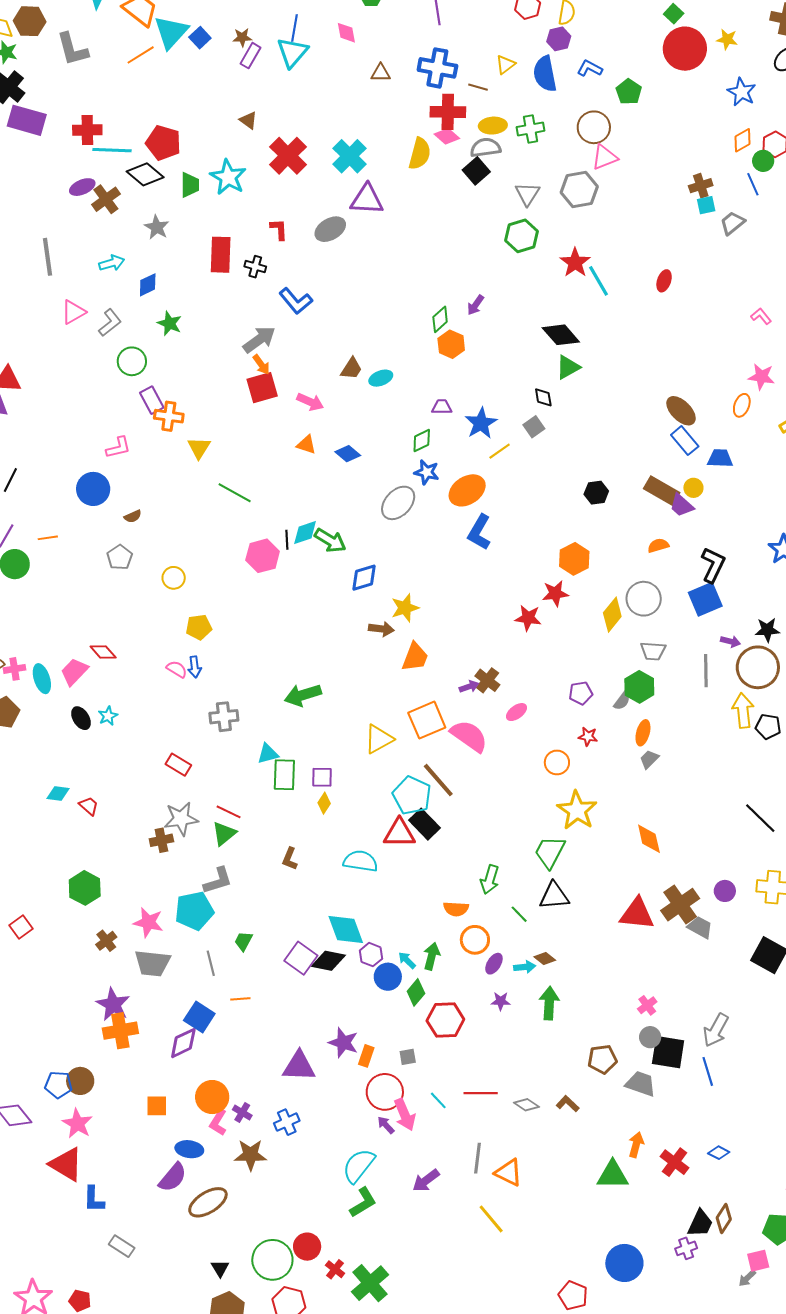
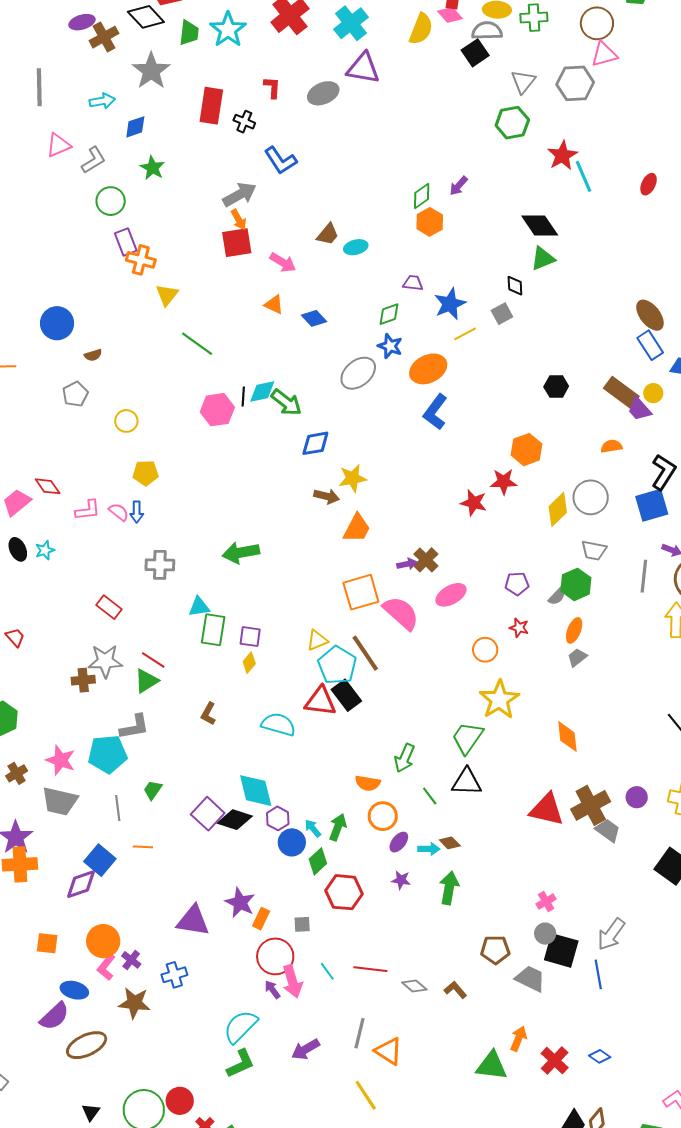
gray star: (157, 227) -> (151, 71), size x1.5
pink L-shape: (118, 448) -> (88, 510), moved
pink ellipse: (516, 712) -> (451, 595), size x1.4
yellow triangle: (379, 739) -> (317, 640), moved, size x0.7

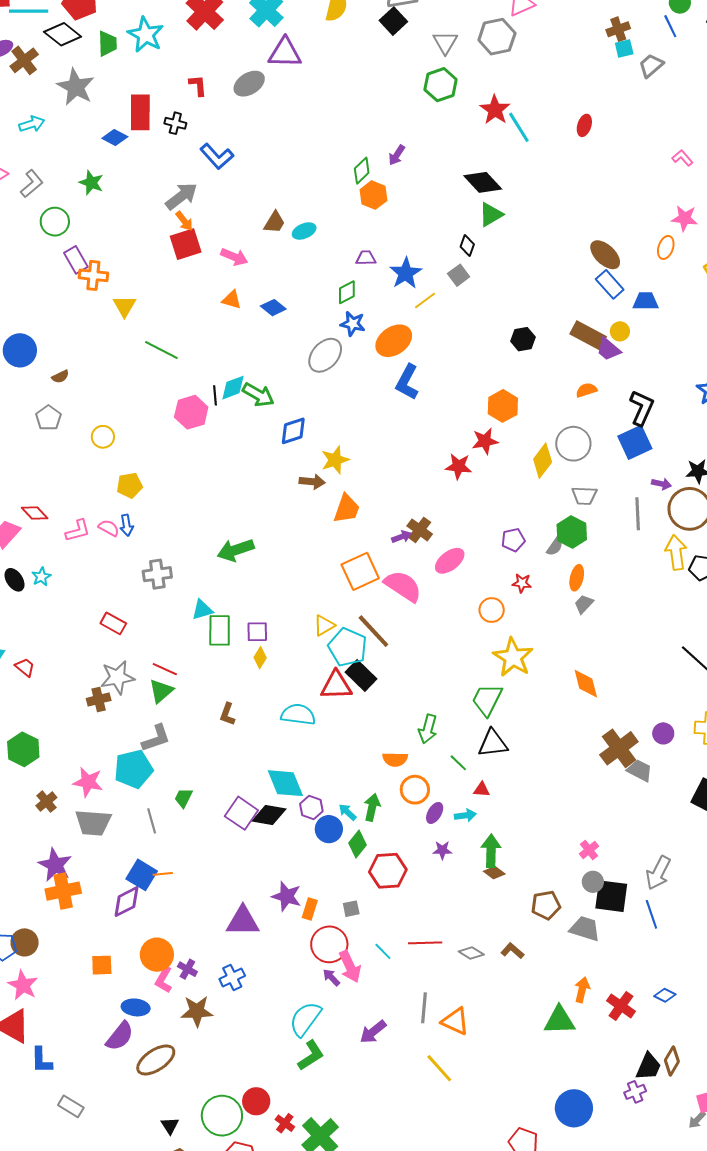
blue diamond: (135, 127) -> (115, 138), moved, turned 55
black diamond: (515, 286) -> (467, 245), turned 30
red triangle: (547, 810) -> (482, 790), moved, size x0.5
brown diamond: (450, 843) -> (494, 873), moved
orange line: (143, 847) -> (163, 874), moved

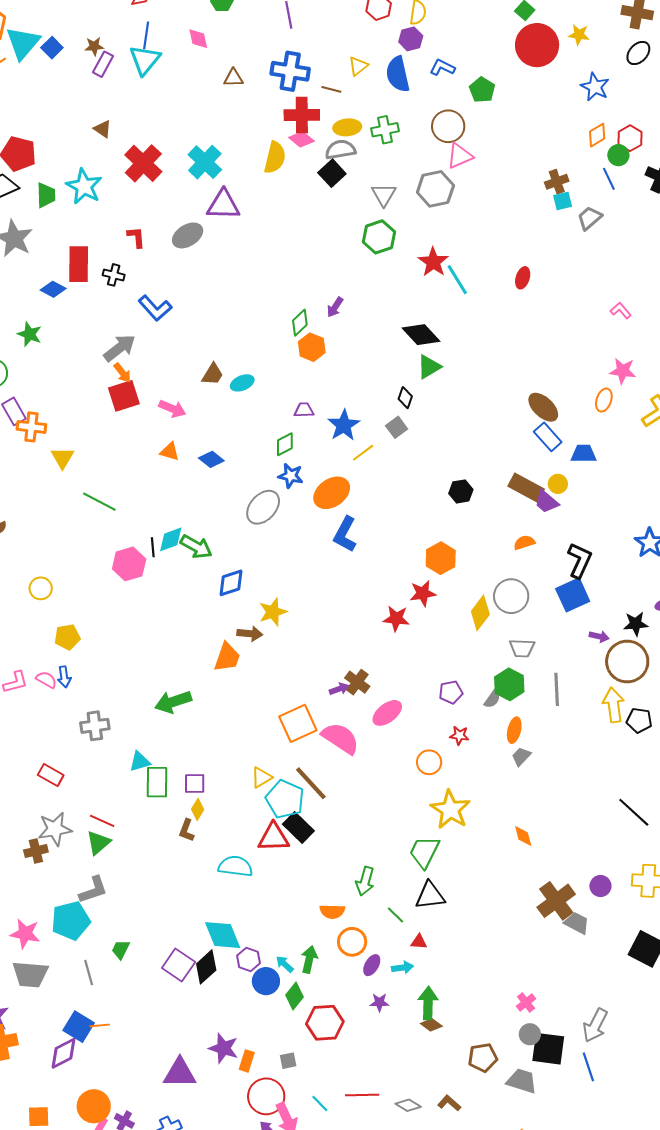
orange trapezoid: (347, 509) -> (227, 657), moved
gray line: (638, 514) -> (557, 689), moved
orange diamond: (586, 684) -> (523, 836), size x0.7
brown L-shape: (227, 714) -> (187, 830), moved
black diamond: (269, 815) -> (206, 967), turned -52

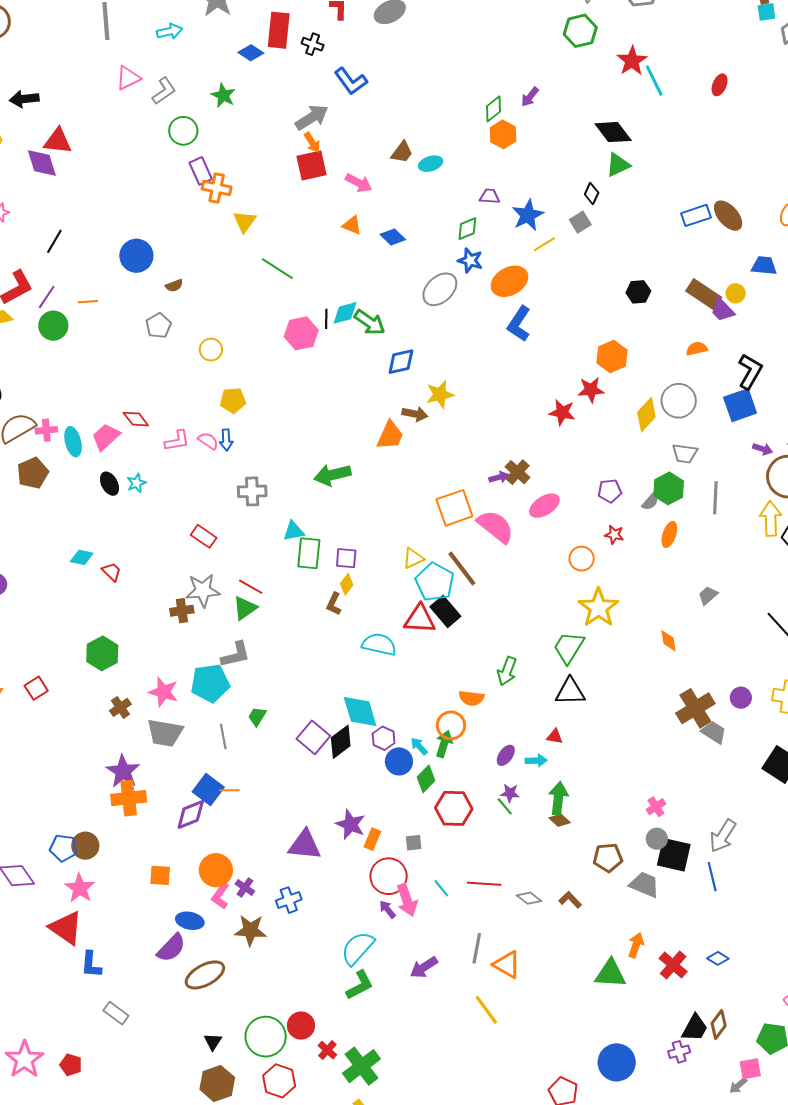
blue rectangle: (548, 437) -> (696, 215), moved, turned -72
gray trapezoid: (521, 756) -> (708, 595), moved
green line: (396, 915) -> (505, 806), moved
orange circle: (352, 942) -> (451, 725), moved

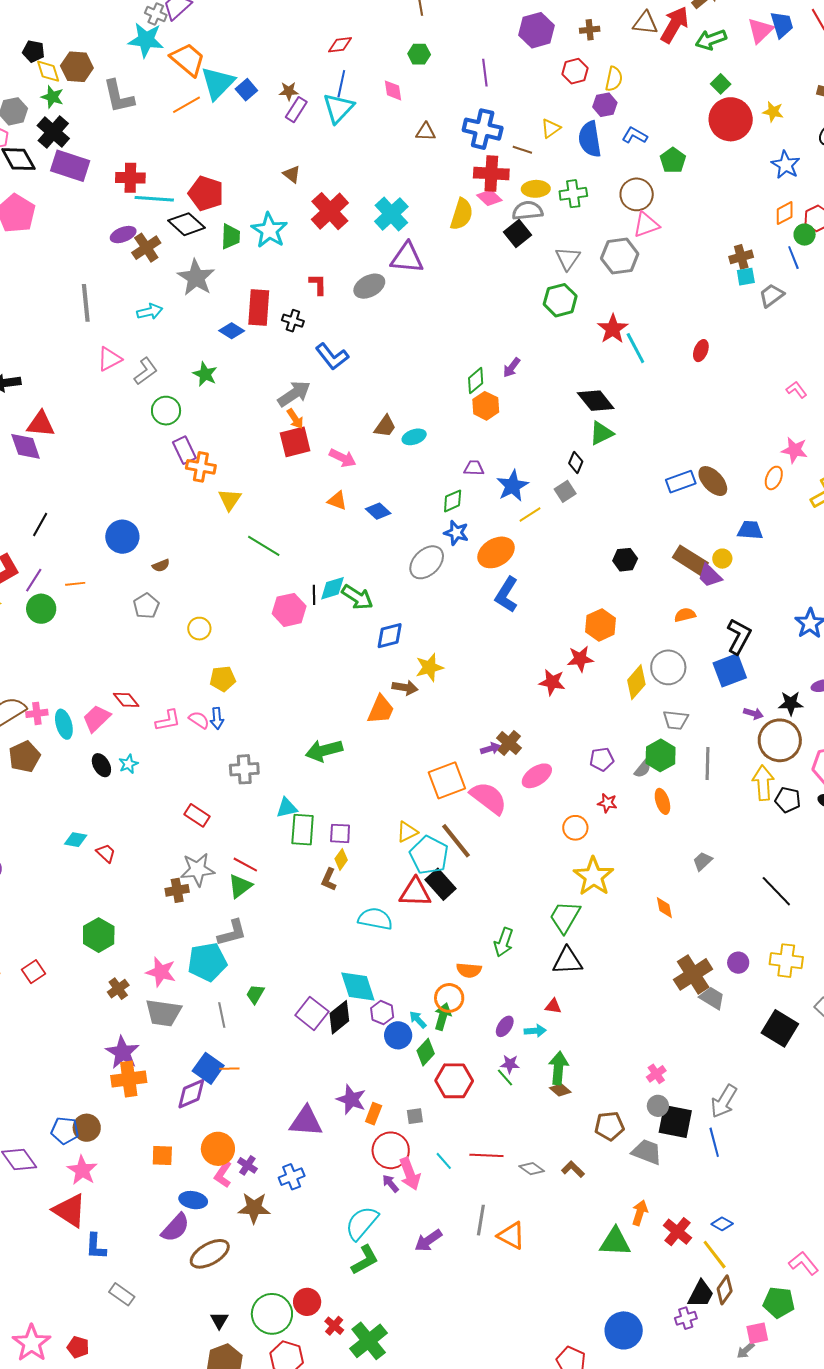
orange ellipse: (669, 535) -> (662, 801), turned -35
yellow line: (486, 1010) -> (715, 1255), moved

